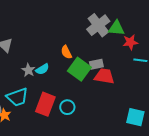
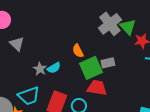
green triangle: (116, 28) -> (128, 27), turned 42
green square: (79, 69) -> (91, 68), turned 30
red trapezoid: (104, 76) -> (97, 88), moved

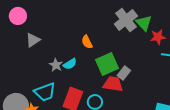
gray triangle: (17, 44) -> (33, 40), turned 42
orange semicircle: (78, 51) -> (87, 42), moved
gray rectangle: (108, 63) -> (124, 73), moved, turned -40

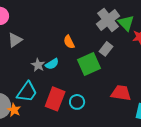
gray rectangle: (124, 73) -> (106, 49), moved
red trapezoid: (113, 84) -> (121, 93), moved
cyan trapezoid: (45, 92) -> (27, 92), turned -35

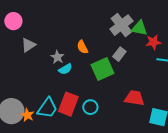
green triangle: (126, 23) -> (139, 28), turned -36
gray star: (38, 65) -> (57, 57), moved
cyan trapezoid: (27, 92) -> (47, 108), moved

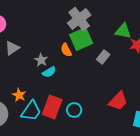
gray cross: (121, 25) -> (79, 19), moved
green square: (102, 69) -> (81, 39), moved
red trapezoid: (134, 98) -> (118, 101), turned 125
orange star: (27, 115) -> (19, 95), moved

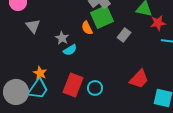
gray triangle: (12, 48) -> (33, 26), turned -35
cyan trapezoid: (31, 111) -> (38, 89), moved

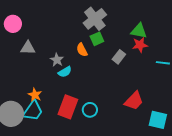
green square: (102, 17) -> (97, 39), size x0.6
red star: (158, 23) -> (140, 45), moved
gray triangle: (33, 26) -> (28, 48), turned -49

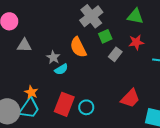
green triangle: (139, 31) -> (135, 16), moved
green square: (97, 39) -> (105, 36), moved
orange semicircle: (82, 50) -> (78, 47), size x1.5

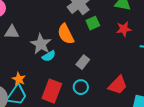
gray rectangle: (115, 54) -> (83, 62), moved
gray star: (53, 57) -> (41, 44), size x1.5
cyan circle: (86, 107) -> (81, 87), moved

